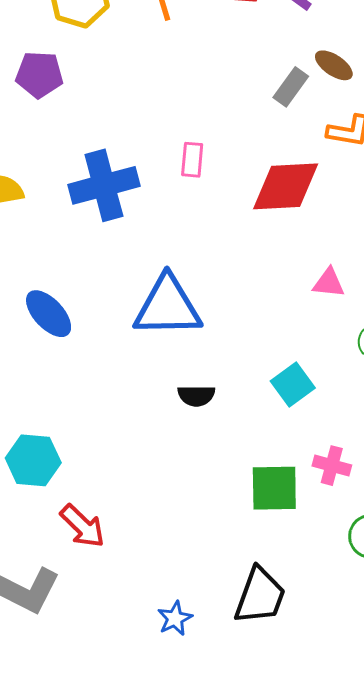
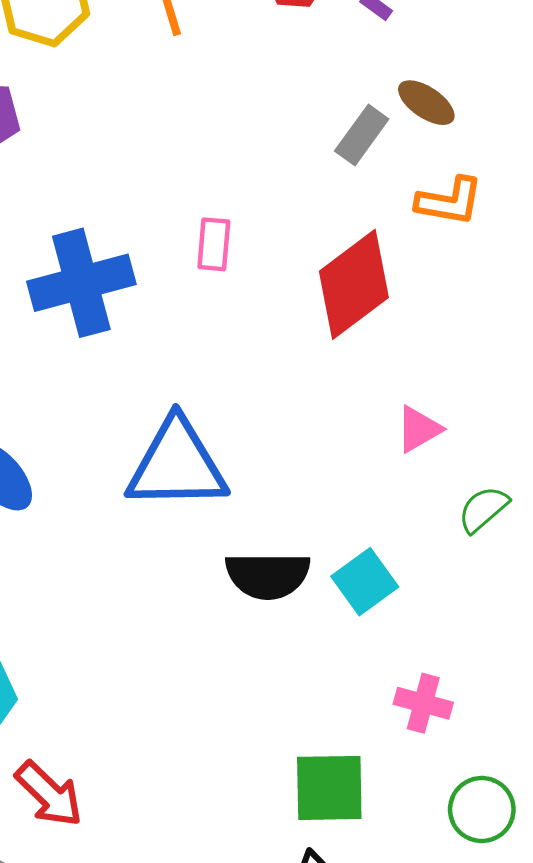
red diamond: (286, 186) -> (354, 284), turned -34
pink triangle: (329, 283) -> (419, 429), turned -36
black semicircle: (196, 396) -> (268, 575), moved, size x1.5
green square: (274, 488) -> (329, 788), moved

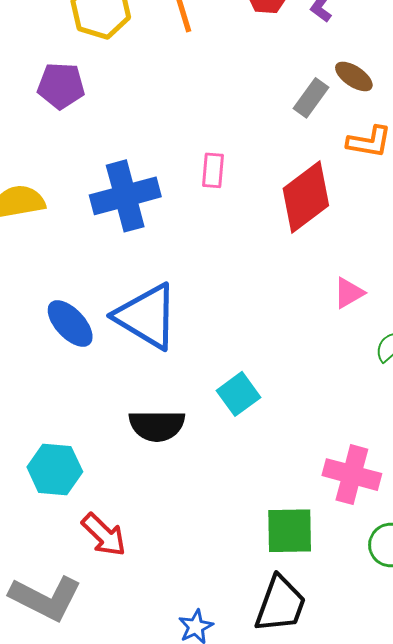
blue triangle: (177, 465) -> (147, 316), moved, turned 32
black semicircle: (268, 575) -> (157, 426), moved
cyan square: (365, 582) -> (239, 394), moved
pink cross: (423, 703) -> (352, 475), size x1.5

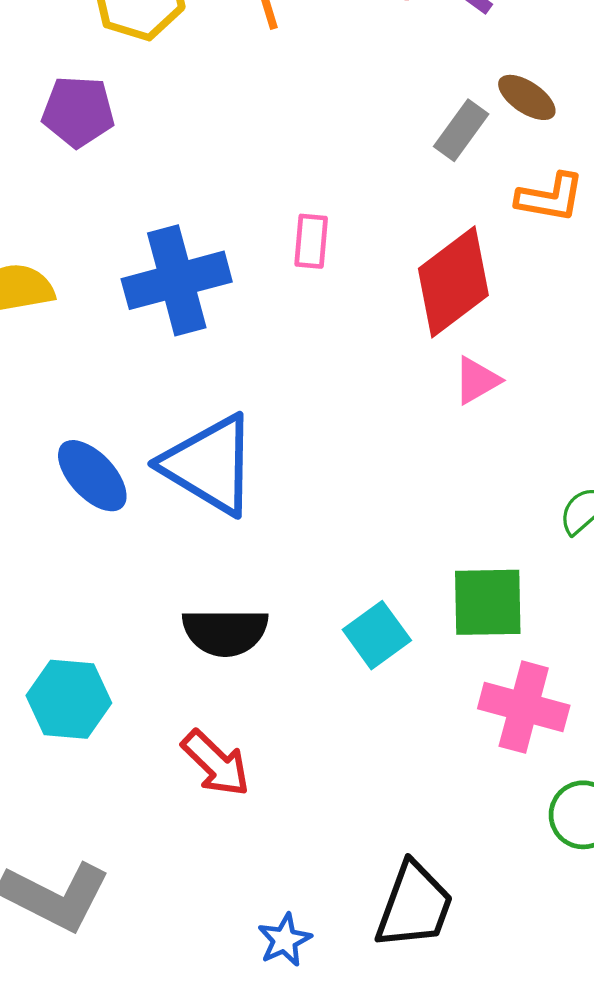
pink triangle: (349, 293) -> (477, 380), moved
cyan square: (239, 394) -> (377, 635), moved
green square: (290, 531) -> (488, 602), moved
red arrow: (104, 535) -> (216, 763), moved

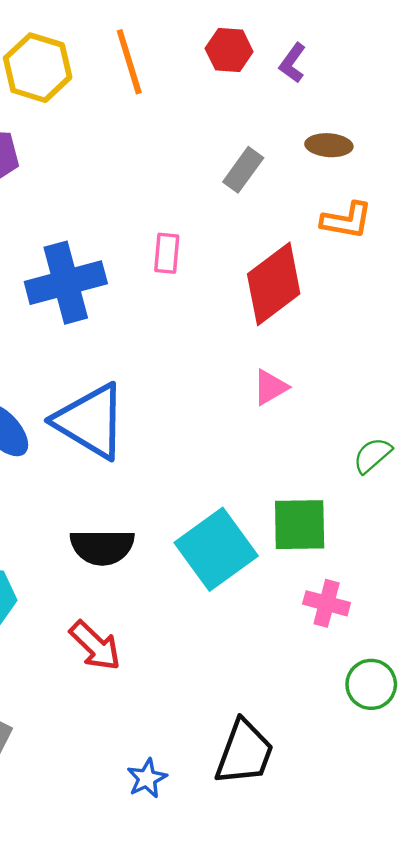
brown ellipse: (527, 97) -> (329, 145), turned -30
gray rectangle: (461, 130) -> (243, 170), moved
pink triangle: (477, 380) -> (270, 387), moved
cyan square: (377, 635) -> (216, 549), size x1.6
pink cross: (524, 707) -> (327, 603), size x0.7

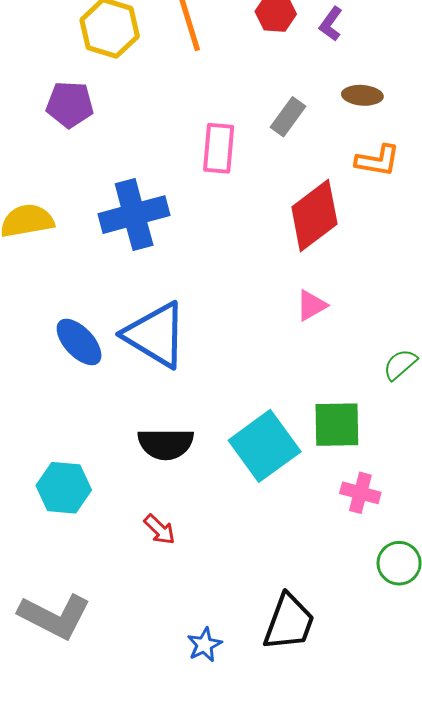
pink rectangle: (167, 253) -> (219, 148), moved, size x1.4
red arrow: (95, 646) -> (160, 530), size x0.7

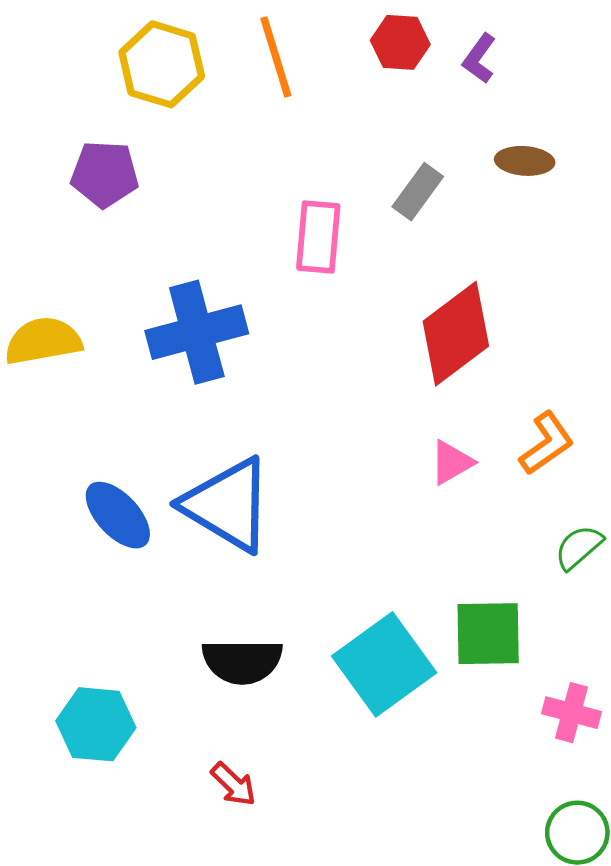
orange L-shape: (378, 161) -> (547, 443), moved, turned -45
pink cross: (360, 493) -> (571, 713), moved

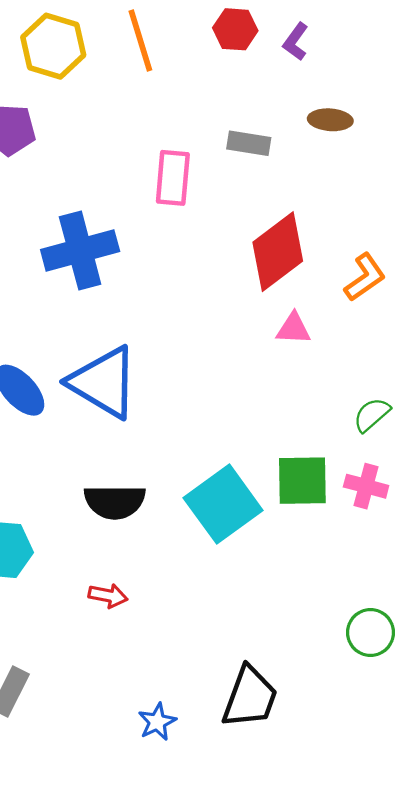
gray rectangle: (418, 192) -> (249, 143), turned 63
orange L-shape: (547, 443) -> (365, 277), moved
pink triangle: (451, 462) -> (293, 329), moved, turned 33
pink cross: (571, 713) -> (366, 486), moved
red arrow: (233, 784) -> (108, 596), turned -33

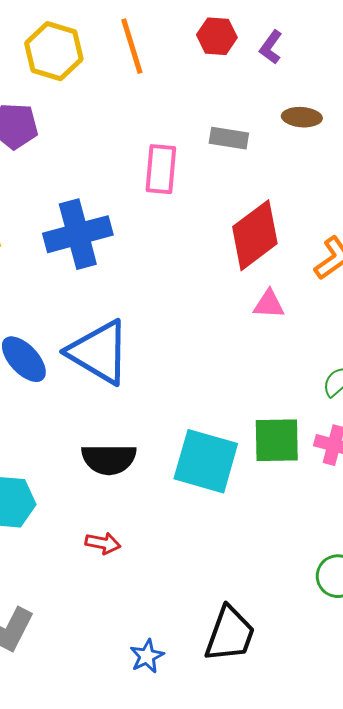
cyan square: (223, 504) -> (206, 461), turned -38

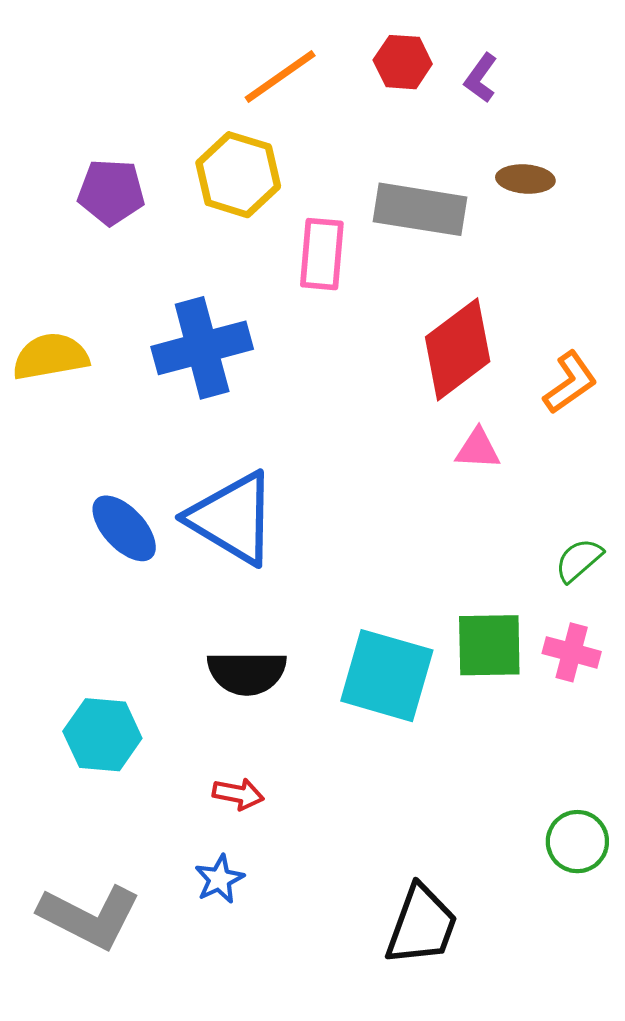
orange line: (132, 46) -> (280, 77), turned 72
yellow hexagon: (54, 51) -> (238, 175), moved
gray rectangle: (229, 138) -> (420, 209), size x1.6
blue star: (147, 656) -> (219, 879), moved

